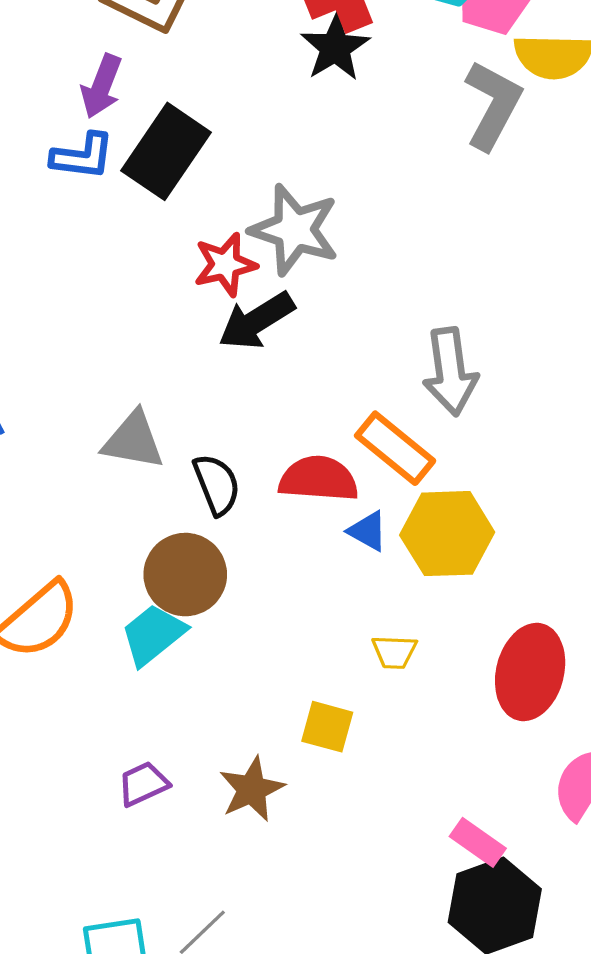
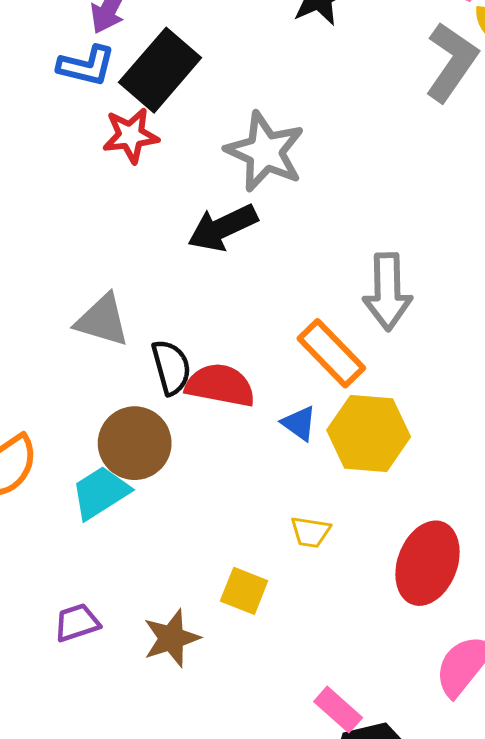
red star: (225, 265) -> (131, 135), moved
red semicircle: (319, 479) -> (220, 385), moved
pink rectangle: (478, 842) -> (338, 710), moved

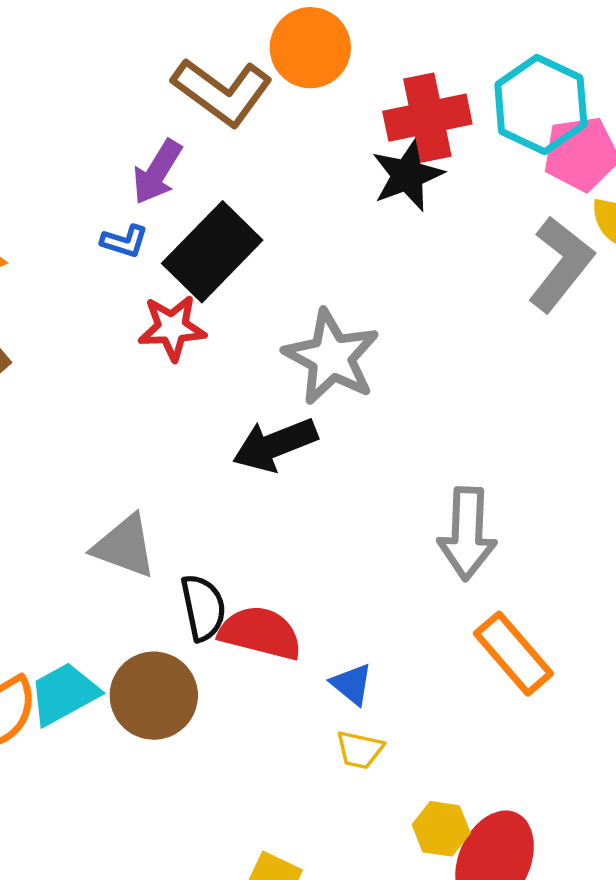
blue L-shape: (86, 66) -> (124, 241), size x0.7
orange rectangle: (331, 353) -> (513, 654), moved
yellow hexagon: (369, 433) -> (441, 829), moved, size x0.6
cyan trapezoid: (100, 493) -> (64, 694), moved
yellow trapezoid: (310, 532) -> (360, 750), moved

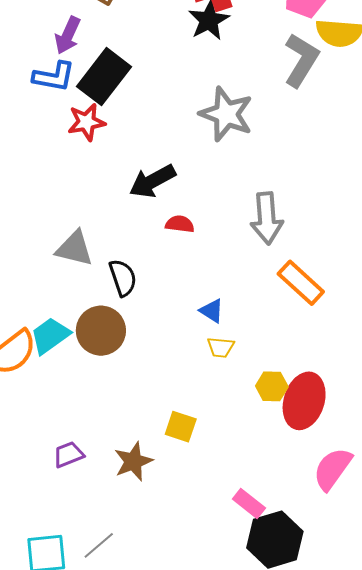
blue L-shape: (124, 241) -> (54, 77), size x1.6
gray star: (331, 357) -> (226, 114), moved
red semicircle: (260, 633) -> (180, 224), moved, size x0.6

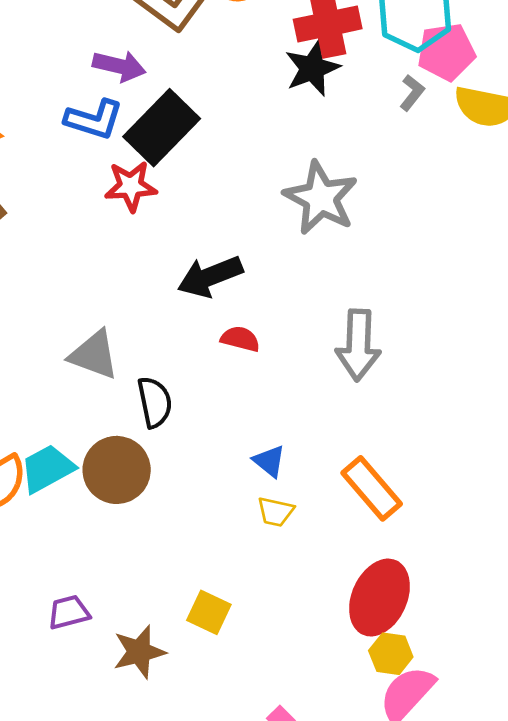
purple arrow: (68, 35) -> (119, 66), turned -108
gray L-shape: (301, 60) -> (412, 93), moved, size x0.5
orange rectangle: (301, 283) -> (372, 488), moved
yellow hexagon: (272, 386) -> (391, 654), moved
purple trapezoid: (69, 455) -> (69, 612), moved

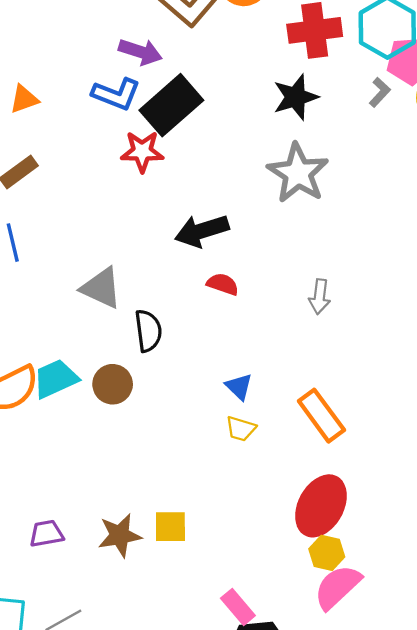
black star: (312, 68) -> (296, 97), moved
gray arrow: (358, 345) -> (320, 297), size x0.6
brown circle: (117, 470) -> (113, 384), size x0.7
purple trapezoid: (69, 612) -> (46, 534), moved
yellow square: (209, 612) -> (170, 527), moved, turned -30

